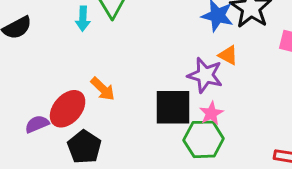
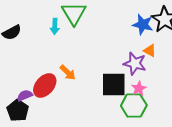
black pentagon: (84, 147) -> (18, 110), moved

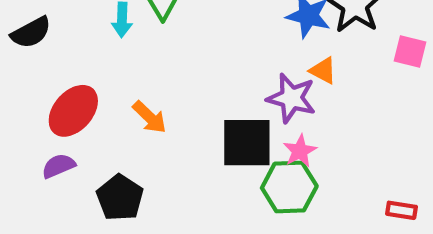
red ellipse: (45, 85) -> (73, 111), moved
black pentagon: (18, 110) -> (120, 198), moved

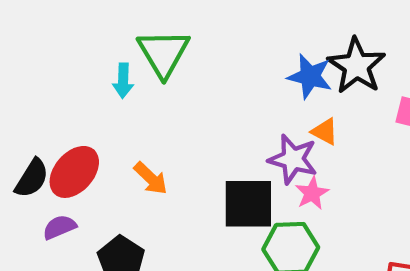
black semicircle: (31, 32) -> (32, 178), moved, turned -30
pink star: (300, 151) -> (312, 193), moved

